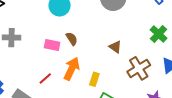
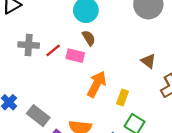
brown semicircle: (72, 39) -> (89, 38), moved
red line: (45, 78) -> (53, 50), moved

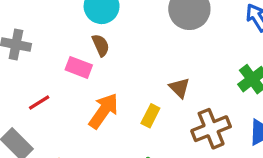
red line: (53, 50) -> (39, 102), moved
yellow rectangle: (122, 98) -> (150, 116), moved

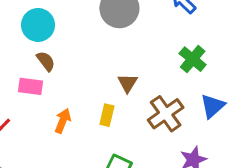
brown triangle: (179, 88) -> (128, 83), turned 30
orange arrow: (104, 111) -> (63, 121), size x0.7

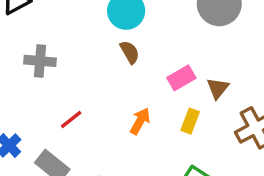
pink rectangle: (30, 86) -> (181, 78), moved, turned -45

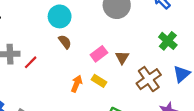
red line: (71, 120) -> (31, 62), moved
yellow rectangle: (190, 121) -> (99, 81), moved, turned -72

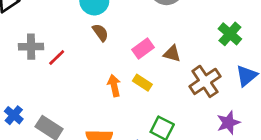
brown triangle: (122, 57) -> (172, 54), turned -48
orange arrow: (77, 84) -> (114, 86), turned -35

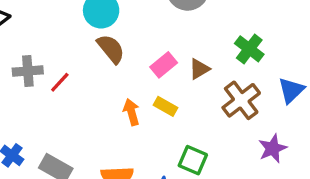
brown semicircle: (100, 33) -> (111, 49), size x1.4
green cross: (230, 34) -> (249, 49), moved
brown triangle: (172, 54) -> (199, 69), turned -42

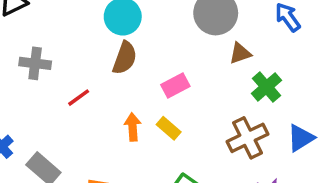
brown semicircle: (111, 49) -> (125, 58), turned 48
brown triangle: (199, 69) -> (240, 53), moved
red line: (60, 82) -> (79, 98), moved

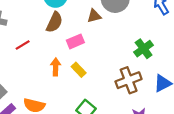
brown triangle: (240, 53) -> (94, 16), moved
pink rectangle: (175, 85) -> (75, 41), moved

